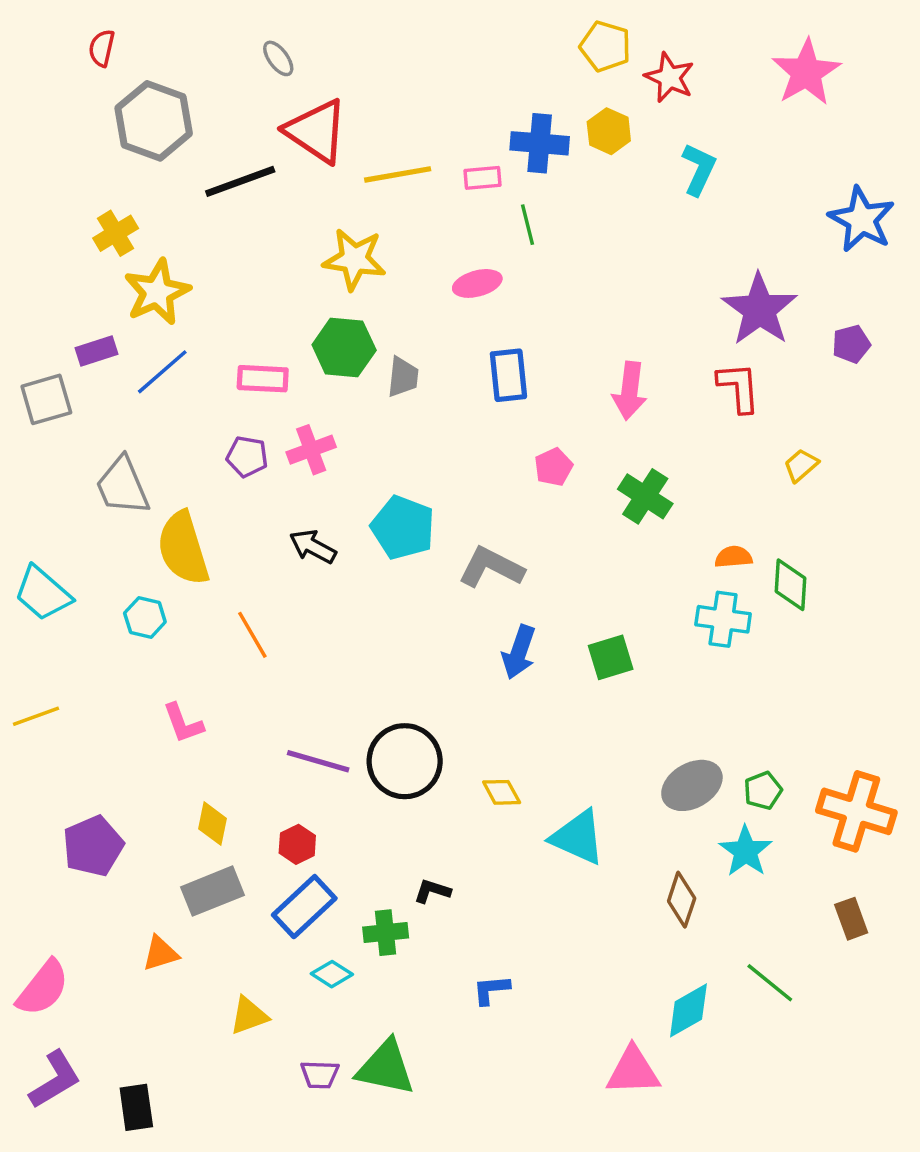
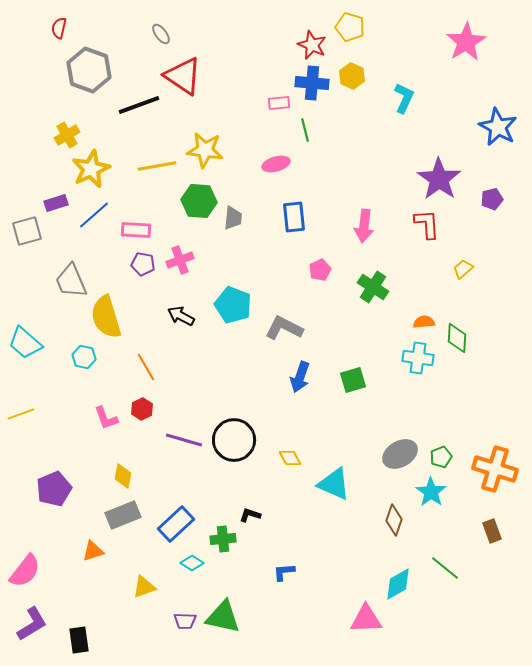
red star: (669, 78) -> (312, 45), moved
yellow line: (398, 174) -> (157, 166), moved
pink rectangle: (263, 379) -> (136, 230), moved
red hexagon: (297, 844) -> (142, 409), moved

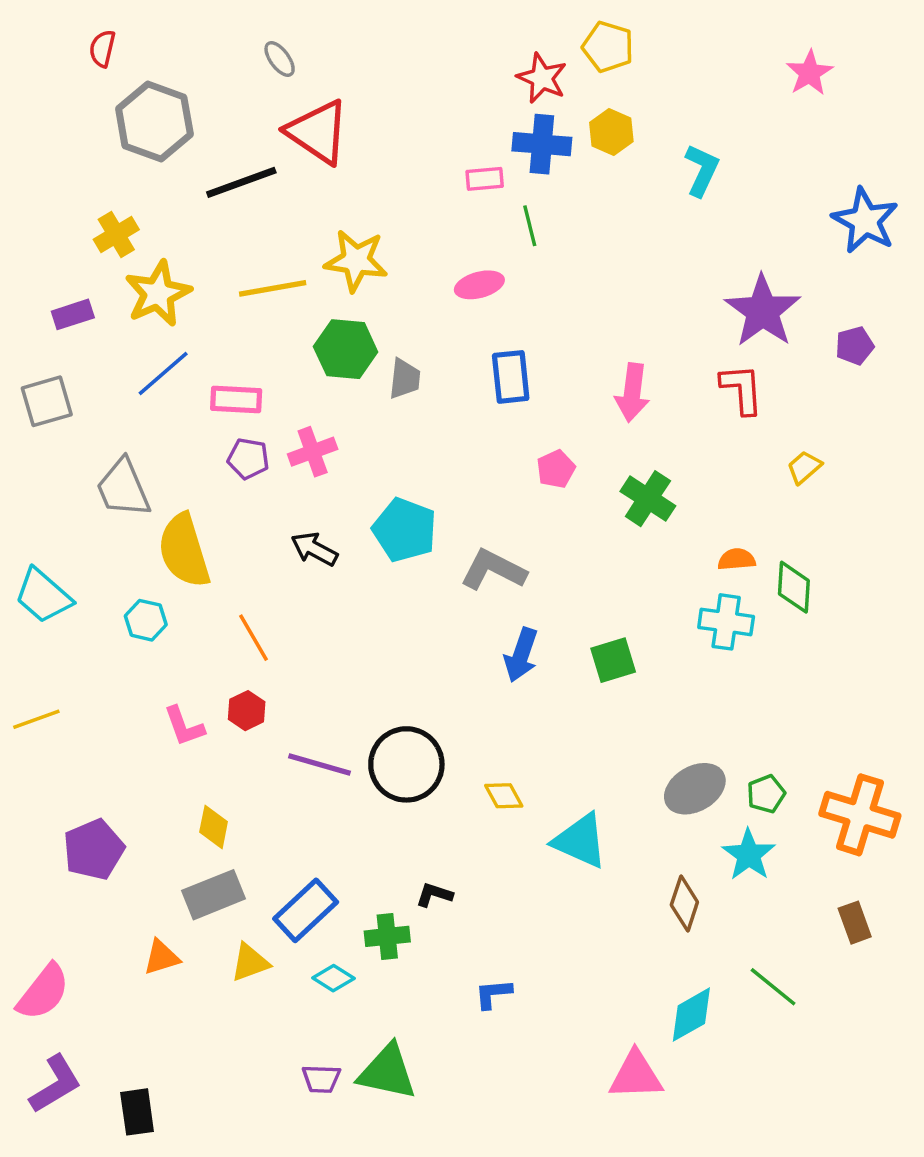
pink star: (466, 42) -> (810, 73), size x0.7
purple rectangle: (56, 203) -> (73, 314), moved
yellow triangle: (144, 587) -> (250, 962), moved

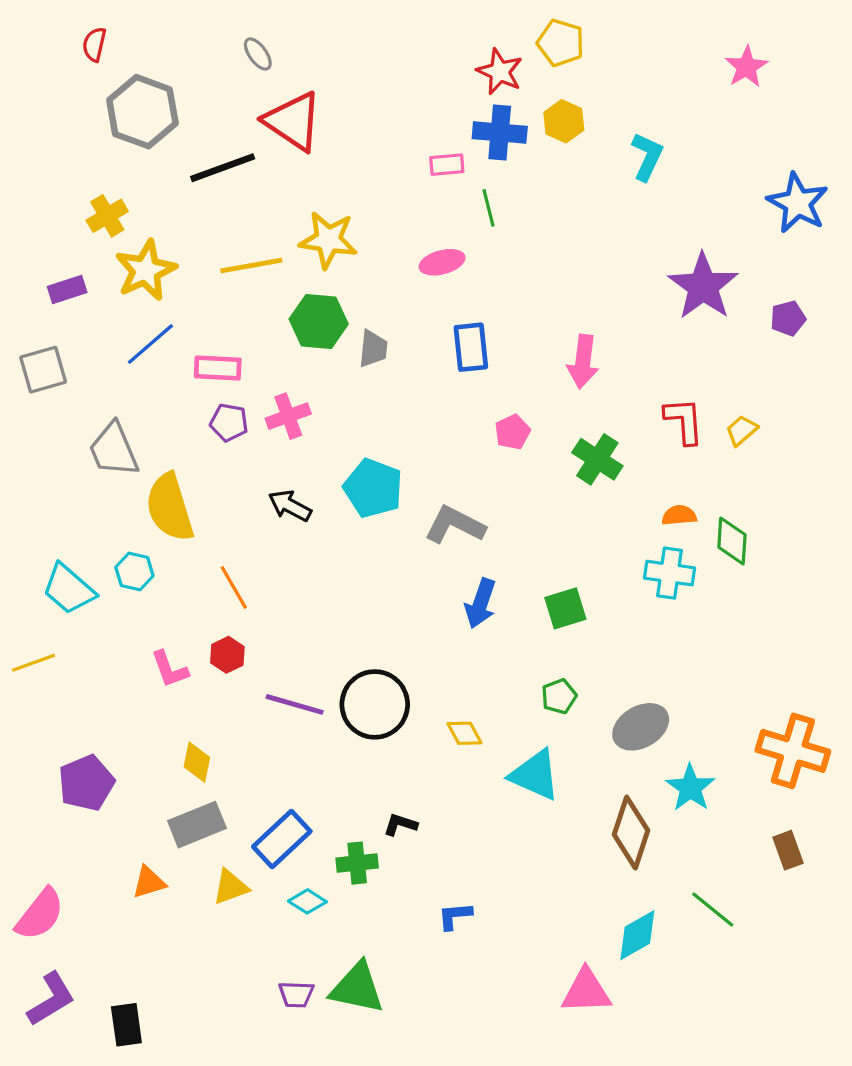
red L-shape: (742, 389) -> (684, 421), moved
cyan trapezoid: (43, 596) -> (69, 589), moved
green pentagon: (766, 794) -> (559, 696), moved
brown diamond: (684, 903) -> (631, 833), size x1.4

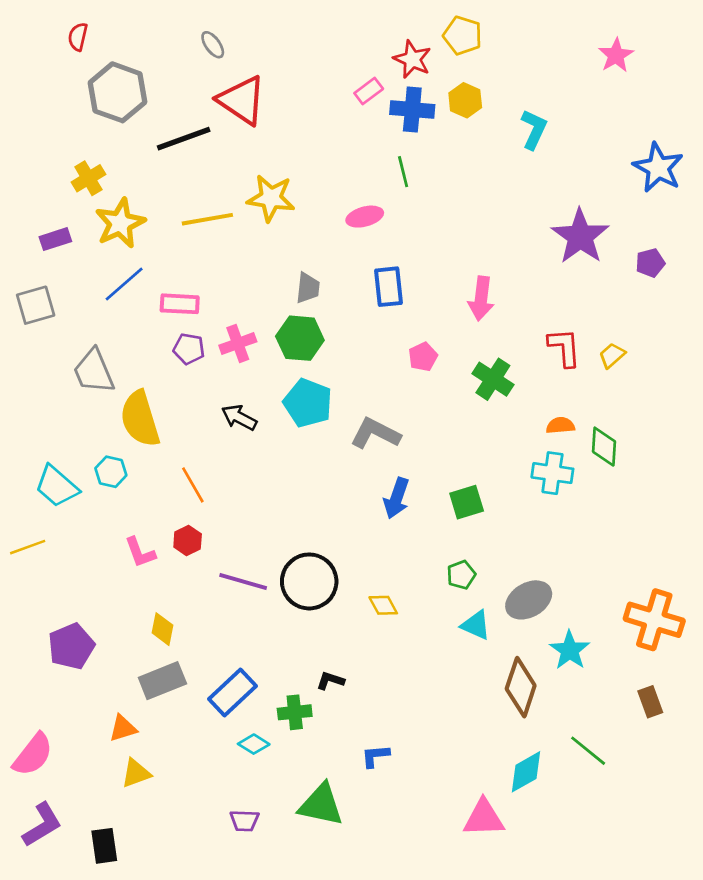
pink rectangle: (447, 165) -> (369, 91), moved, turned -32
green hexagon: (319, 322) -> (300, 338), moved
cyan triangle: (535, 775) -> (476, 625), moved, size x0.7
yellow triangle: (231, 887) -> (136, 773), moved
green triangle: (357, 988) -> (321, 805), moved

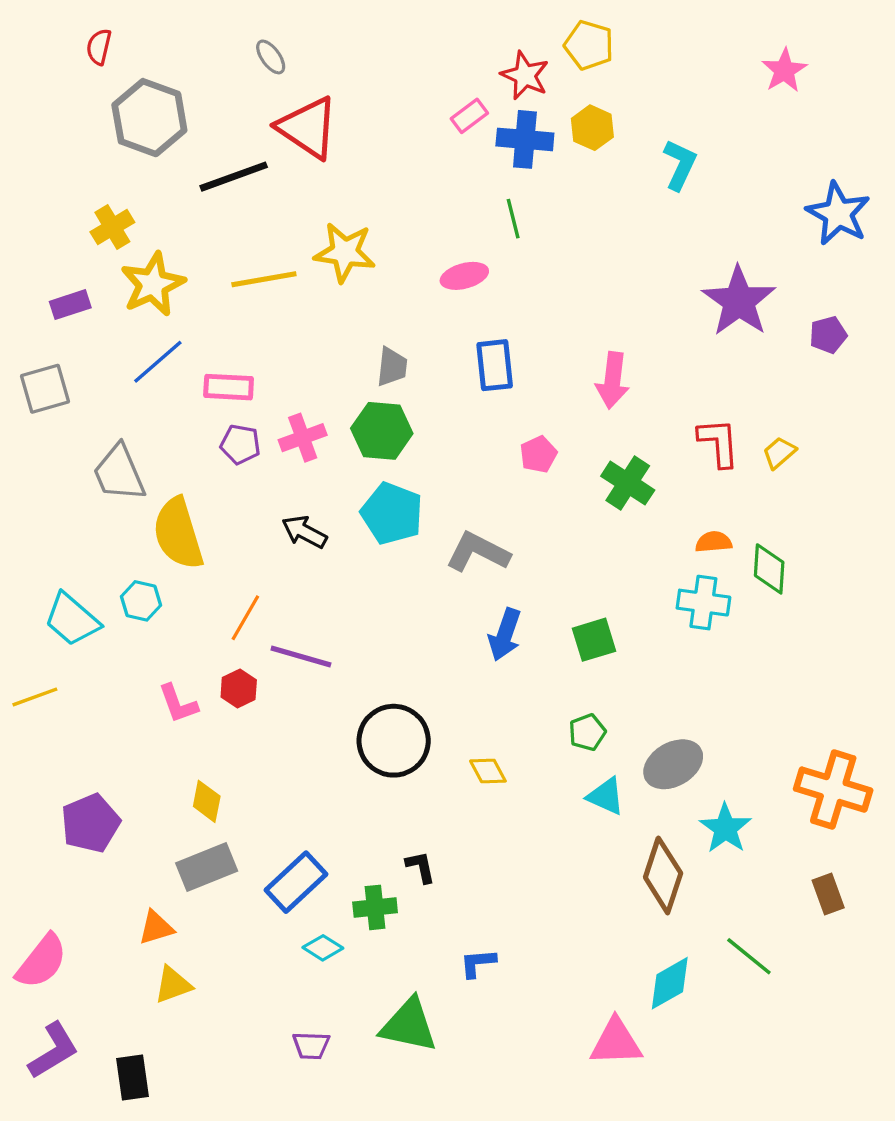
orange line: (193, 485) -> (245, 618), turned 60
purple line: (243, 581) -> (301, 656), moved
black L-shape: (330, 681) -> (421, 867), turned 60

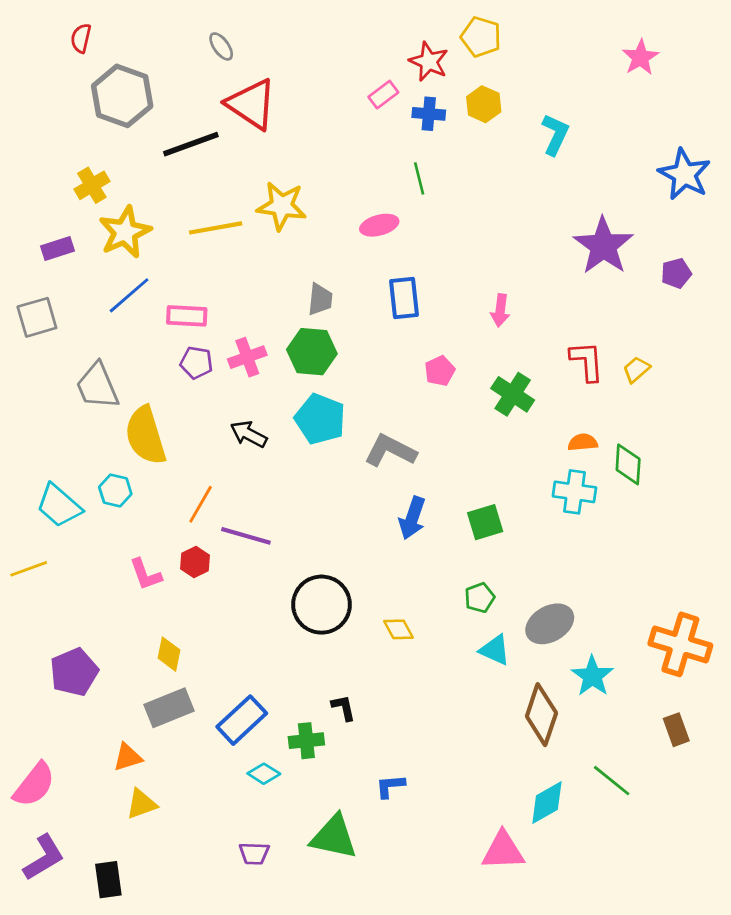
blue cross: (525, 139) -> (429, 114), size x0.7
pink arrow: (613, 380) -> (500, 310), size x0.7

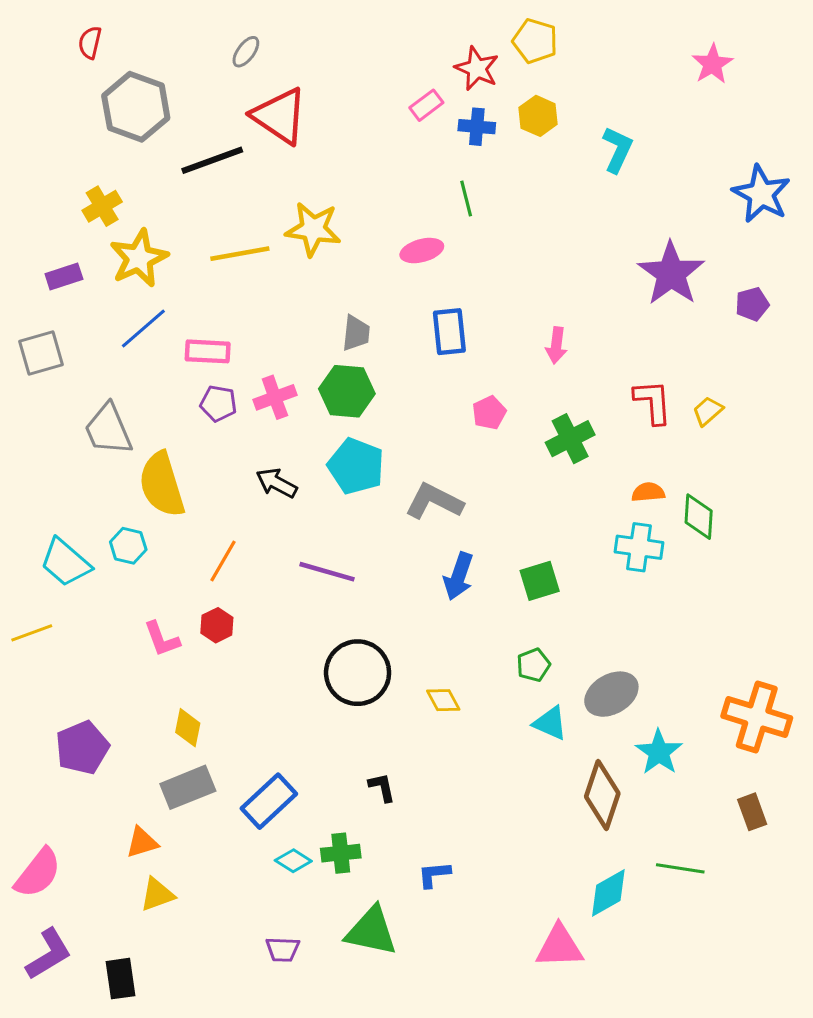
gray ellipse: (221, 46) -> (246, 52), turned 72
green cross: (513, 394) -> (570, 439), turned 30
purple line: (246, 536) -> (327, 572), moved
green cross: (306, 741) -> (341, 853), moved
green line: (612, 781) -> (680, 868), turned -30

